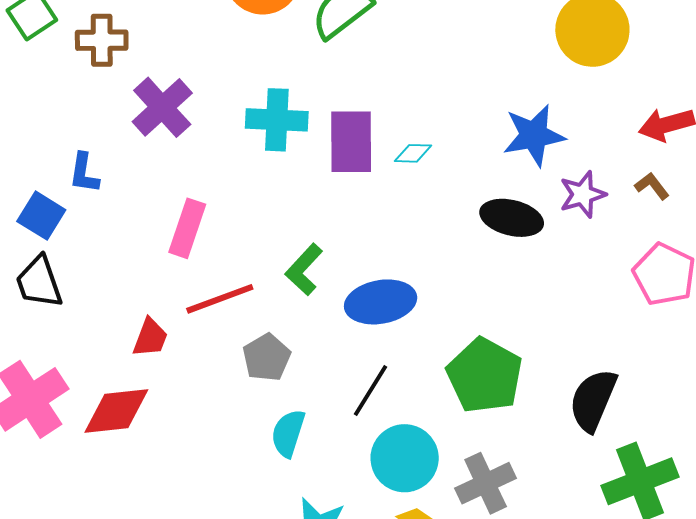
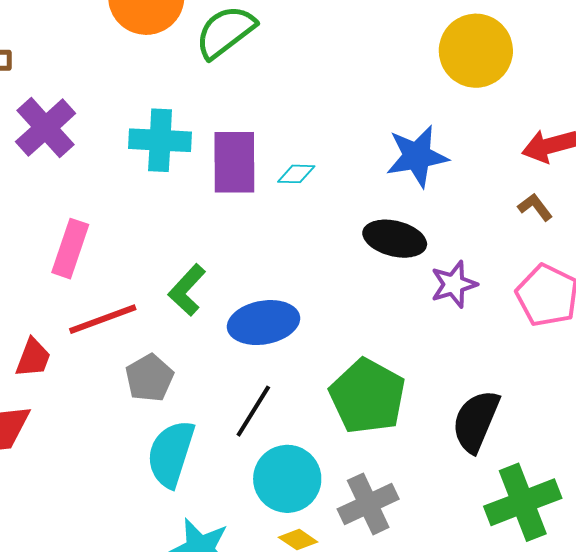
purple star: (583, 194) -> (454, 284), moved
cyan semicircle: (288, 433) -> (171, 454), size x1.4

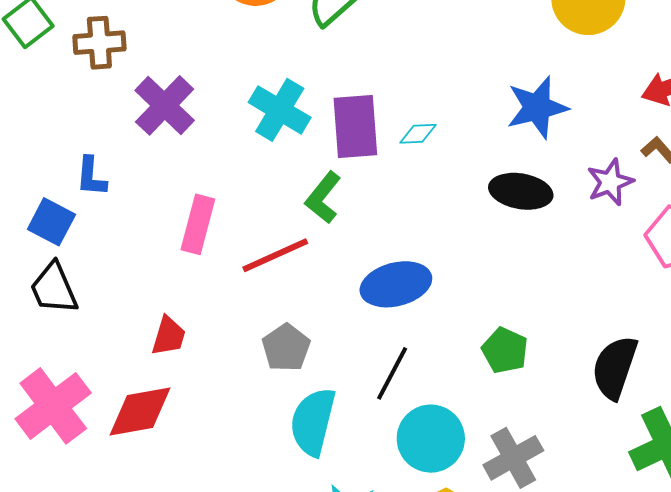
cyan cross: (160, 140) -> (280, 110), turned 32
purple star: (454, 284) -> (610, 182), moved
green L-shape: (187, 290) -> (323, 198), moved
red line: (103, 319) -> (275, 255), moved
green pentagon: (367, 396) -> (505, 350), size x0.6

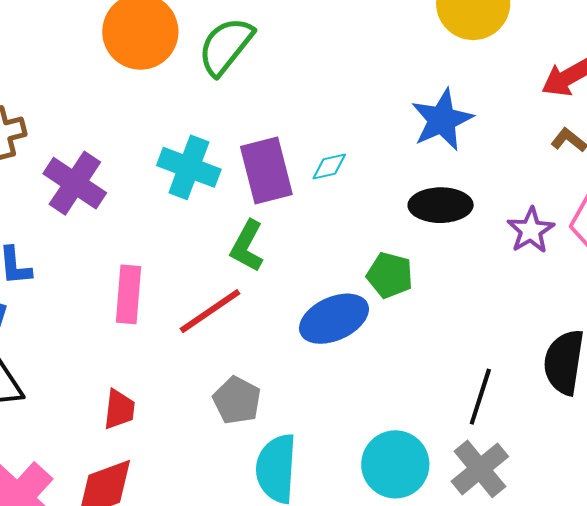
purple star: (610, 182) -> (531, 230), moved
green pentagon: (505, 350) -> (390, 275), moved
black line: (392, 373) -> (480, 397), moved

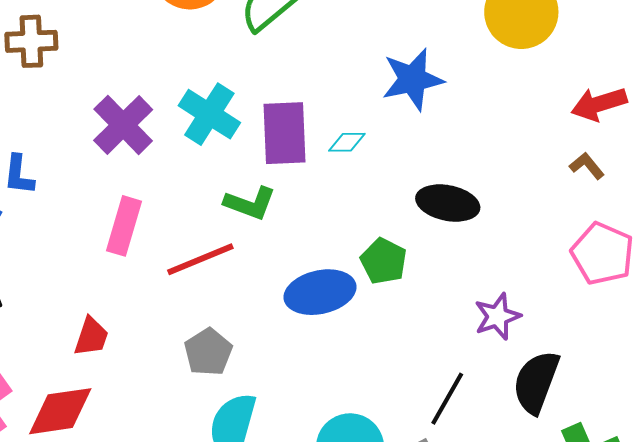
blue star: (442, 120) -> (413, 79), moved
purple cross: (75, 183) -> (123, 125), moved
purple star: (531, 230) -> (497, 316), moved
green L-shape: (247, 246) -> (250, 203), turned -110

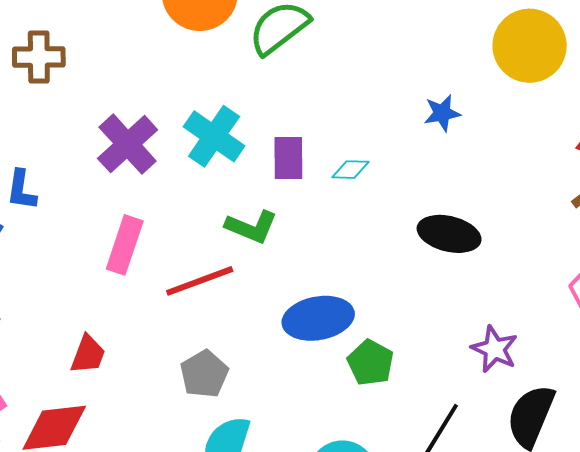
blue star: (413, 79) -> (442, 113), moved, size x0.6
purple rectangle: (284, 133) -> (288, 158), size x0.7
green pentagon: (384, 261) -> (370, 363), moved
purple star: (497, 316) -> (494, 349), turned -30

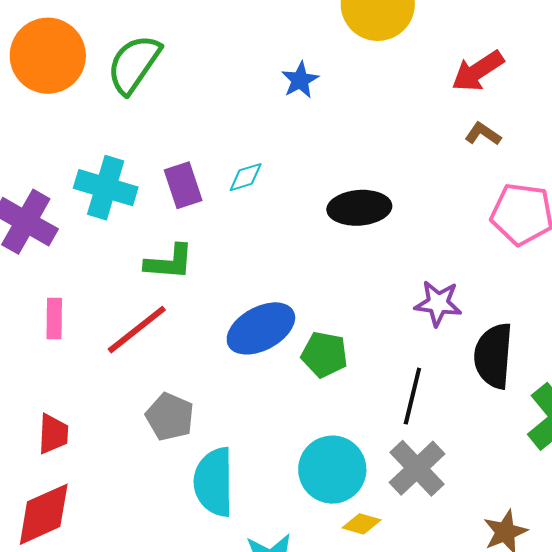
blue star: (442, 113) -> (300, 80), moved
pink rectangle: (125, 245) -> (54, 319), size x0.7

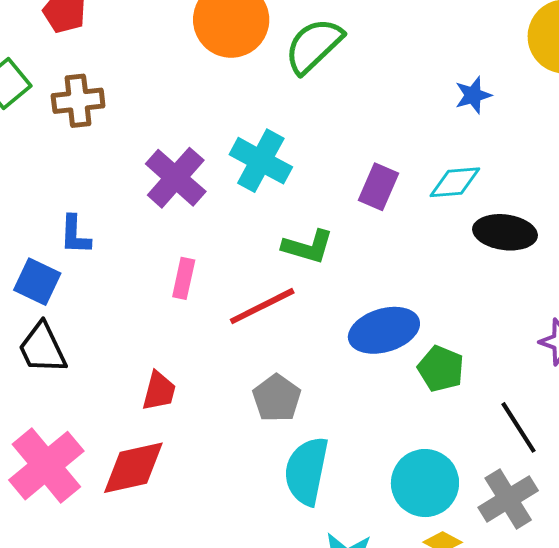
cyan diamond: (246, 177) -> (455, 182), moved, size x1.4
purple rectangle: (183, 185) -> (378, 187), moved, turned 30
black line: (412, 396) -> (518, 427), turned -58

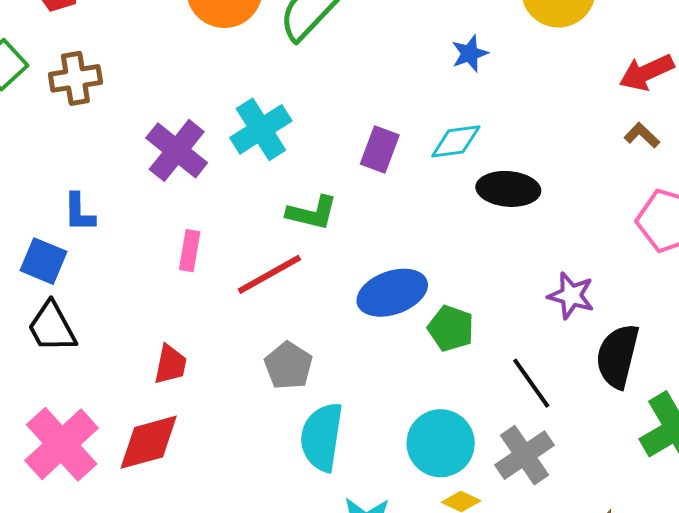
cyan cross: (261, 161) -> (261, 129), turned 32

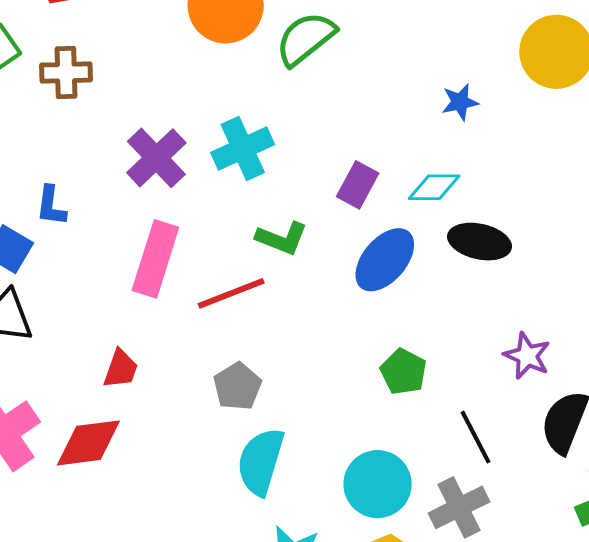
pink rectangle: (190, 251) -> (155, 259), size x1.8
blue ellipse: (392, 293) -> (385, 260), moved, turned -38

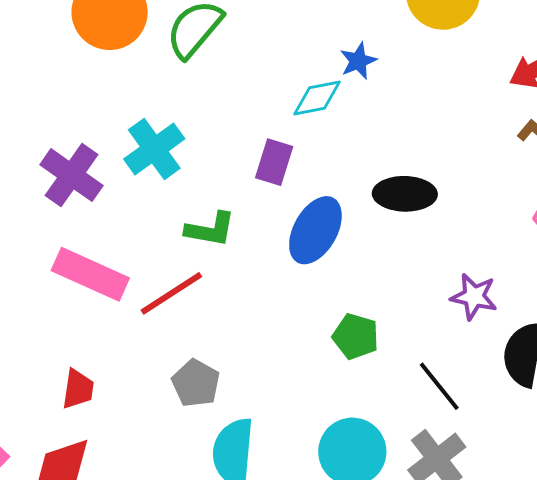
cyan diamond: (434, 187) -> (317, 98), moved
pink rectangle: (155, 259) -> (90, 274), turned -72

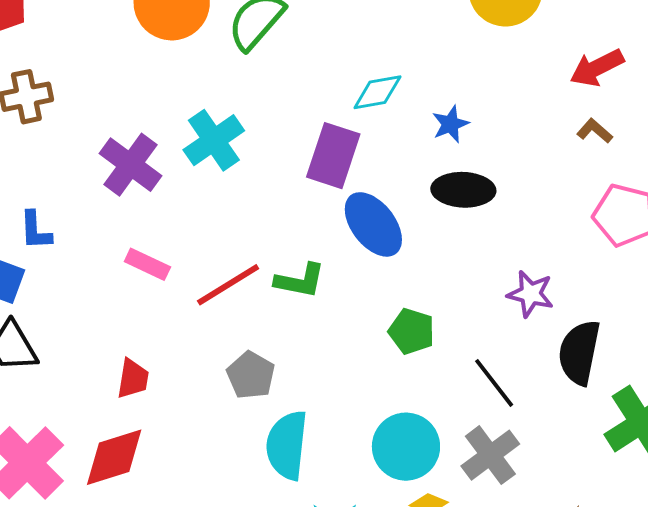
blue star: (358, 61) -> (450, 124), moved
purple rectangle: (274, 162) -> (333, 156), size x1.4
green L-shape: (210, 229) -> (300, 281), moved
blue ellipse: (315, 230) -> (373, 224), turned -68
pink rectangle: (90, 274) -> (147, 264), size x0.6

